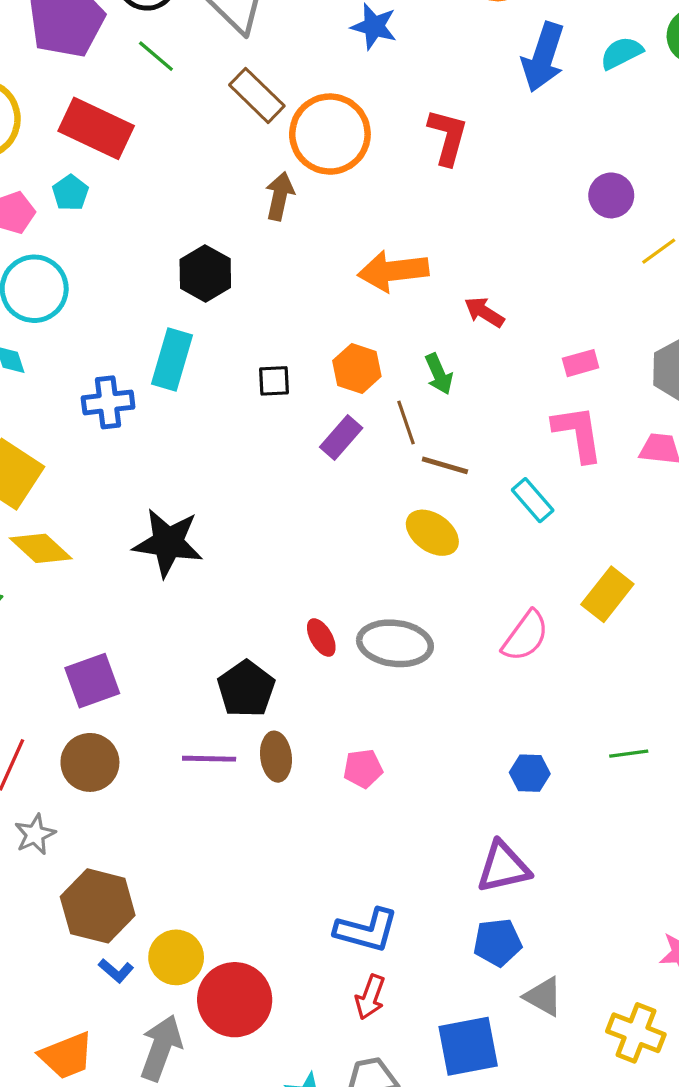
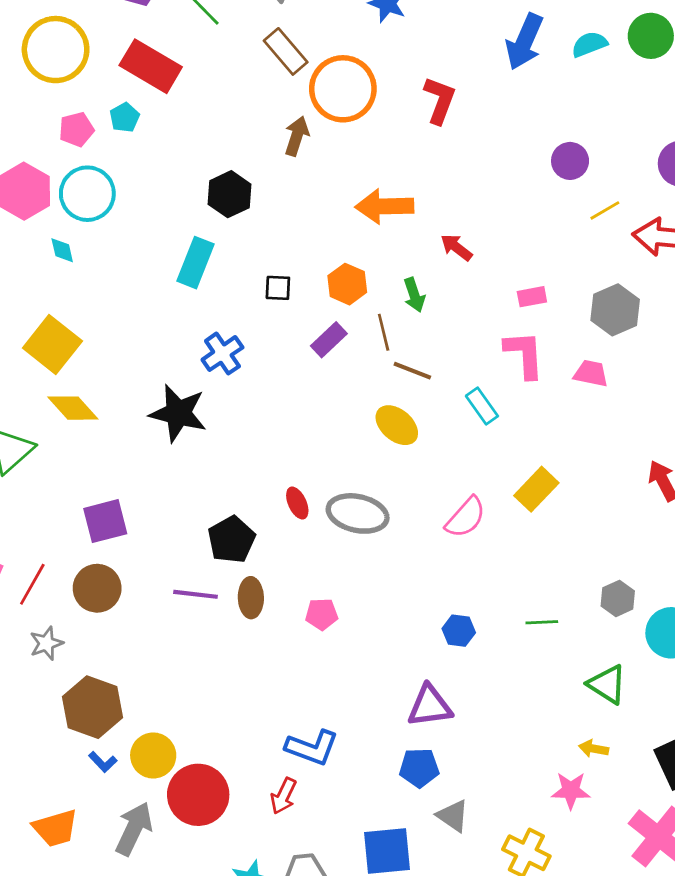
blue cross: (108, 402) -> (222, 354), moved, turned -33
red arrow: (370, 997) -> (283, 796), moved

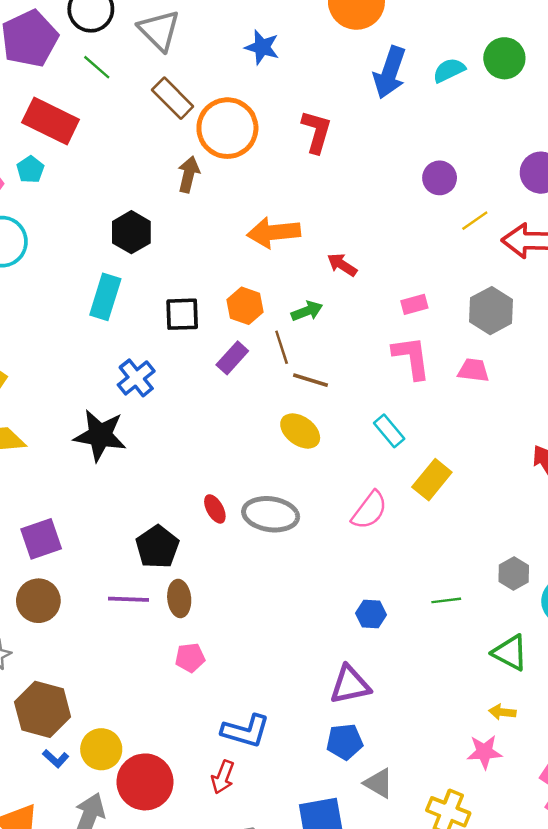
black square: (278, 288) -> (182, 314), size x1.4
green arrow: (414, 295) -> (307, 311), turned -88
cyan rectangle: (482, 406) -> (389, 431), moved
pink pentagon: (322, 614) -> (190, 658), moved

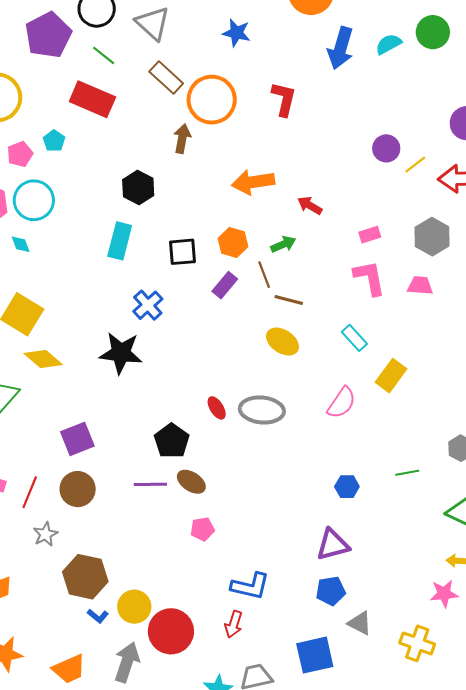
red rectangle: (51, 121) -> (92, 99), moved
purple circle: (440, 178) -> (386, 148), moved
brown ellipse: (179, 598) -> (191, 482), turned -48

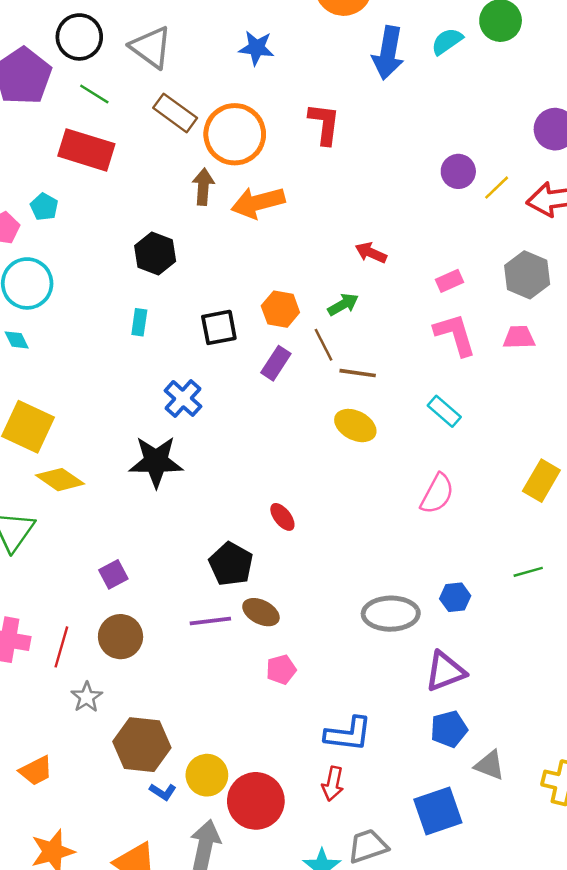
orange arrow: (253, 182) -> (258, 203), moved
cyan rectangle: (120, 241) -> (139, 322), size x0.6
yellow rectangle: (391, 376) -> (541, 481), moved
gray ellipse: (262, 410) -> (391, 614), moved
purple square: (77, 439) -> (113, 574), size x0.7

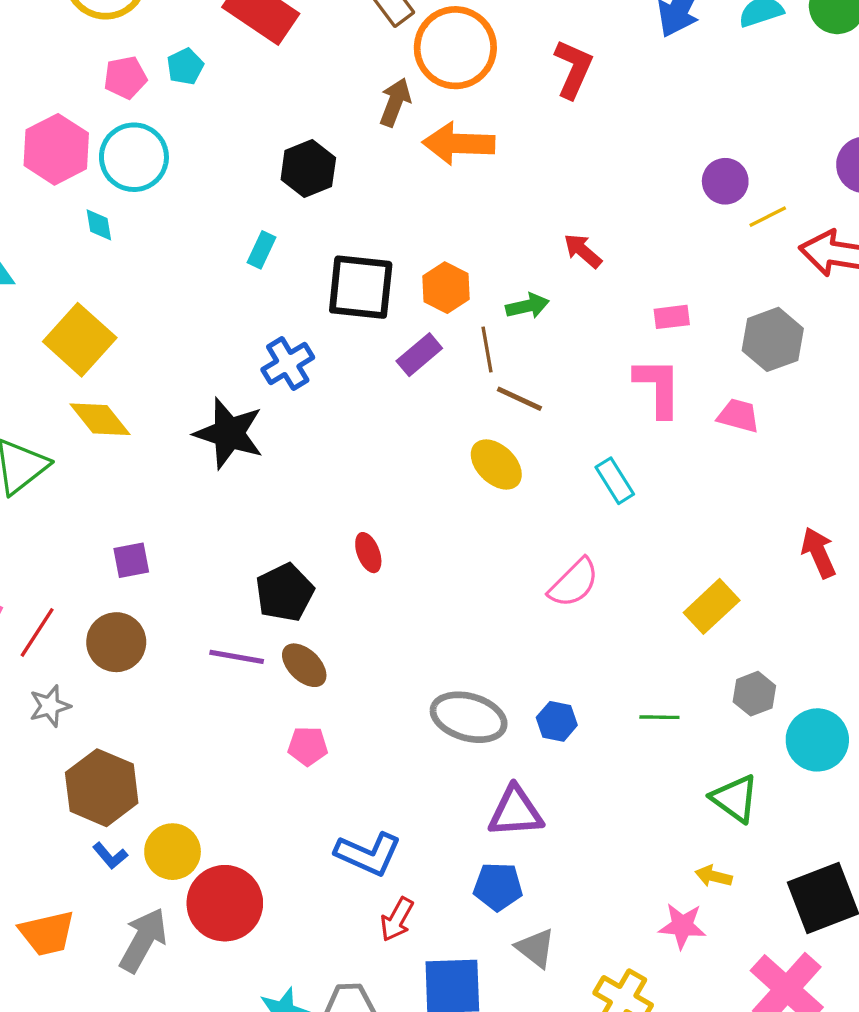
black square: (219, 327) -> (361, 287), size x1.4
red arrow: (333, 784) -> (397, 919), moved

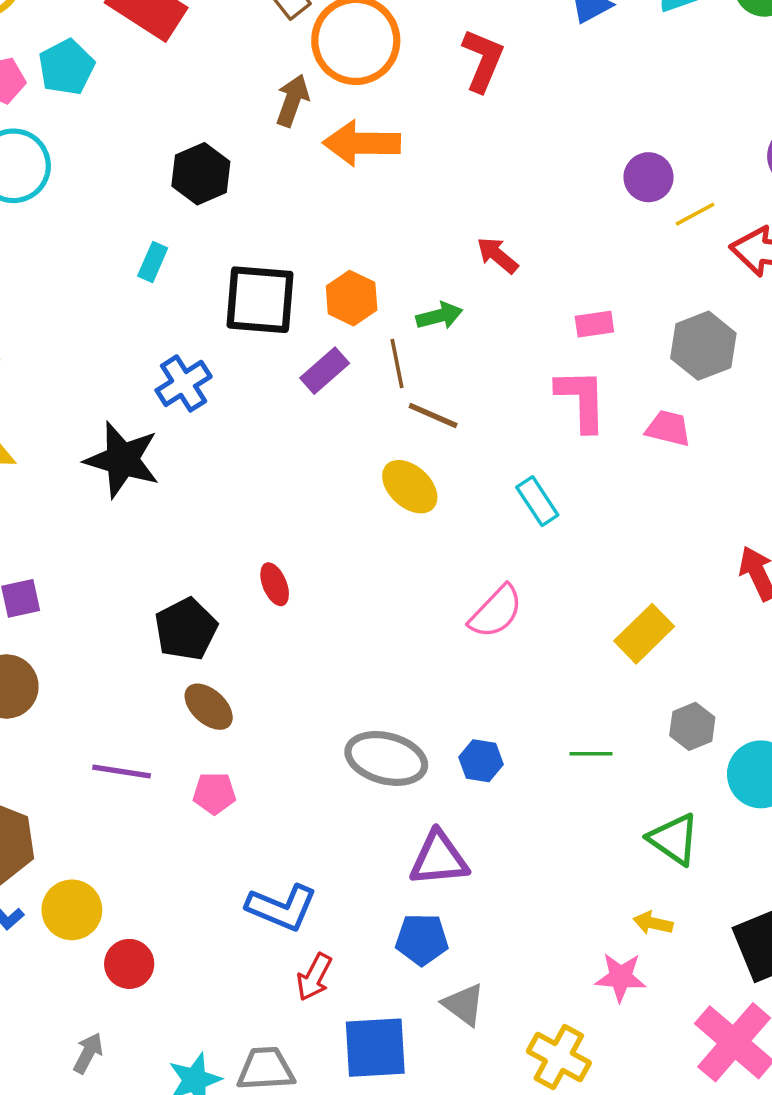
cyan pentagon: (185, 66) -> (66, 67), size x1.4
purple line: (237, 657) -> (122, 771), moved
red circle: (225, 903) -> (129, 964), size x0.6
gray arrow: (143, 940) -> (88, 1053), moved, size x0.6

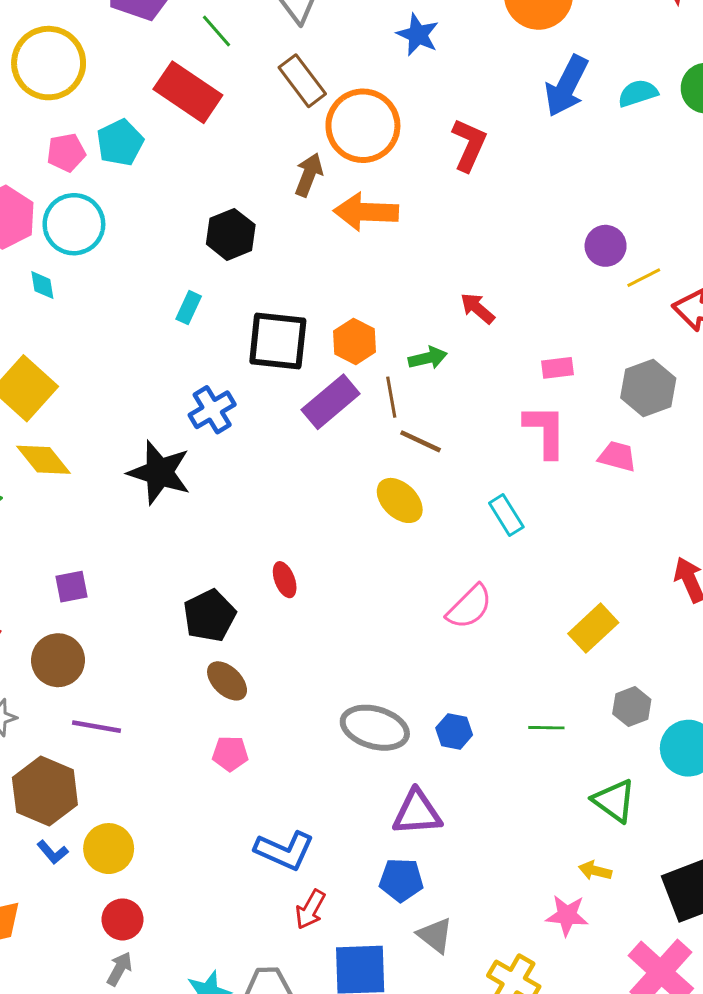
purple rectangle: (325, 371) -> (331, 402), size x1.4
purple line: (122, 771) -> (97, 727), moved
red circle: (129, 964) -> (123, 919), moved

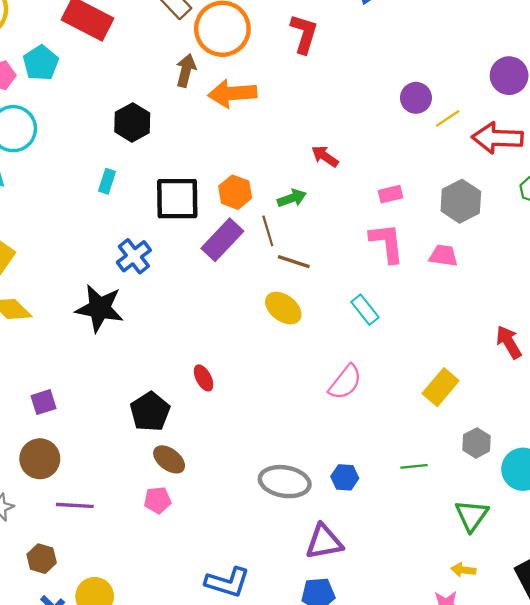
pink pentagon: (230, 754) -> (158, 500), moved
brown hexagon: (45, 791) -> (42, 559), size x0.6
green triangle: (614, 801) -> (472, 515), turned 36

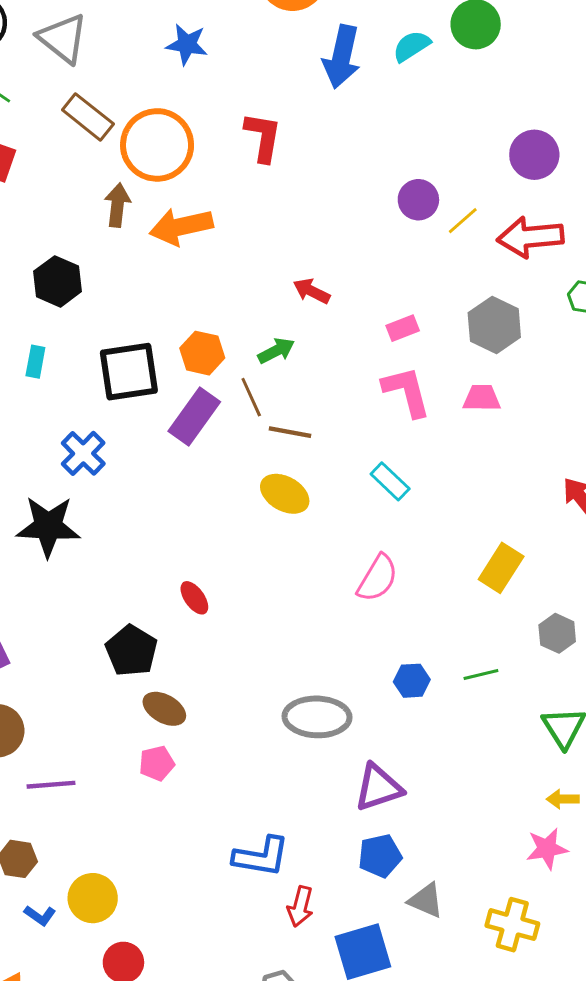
blue hexagon: (345, 477) -> (412, 681), moved

